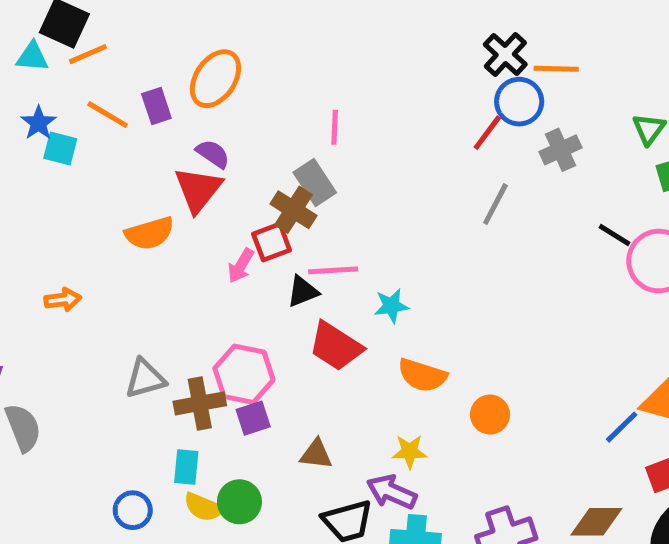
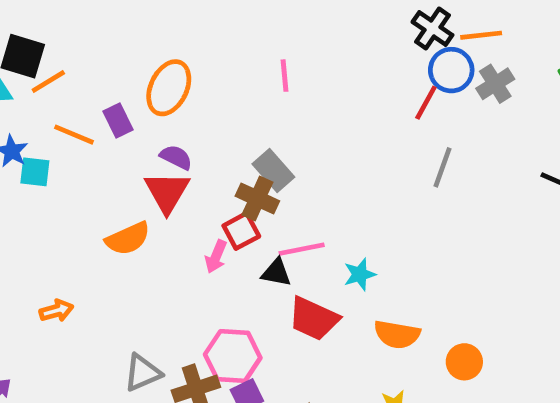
pink line: (335, 127) -> (285, 76), moved
gray cross: (560, 150) -> (495, 84), moved
black triangle: (303, 291) -> (276, 272), turned 40

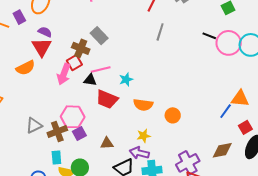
gray rectangle: (273, 171) -> (99, 36), moved
pink arrow: (216, 257) -> (64, 74), size x1.5

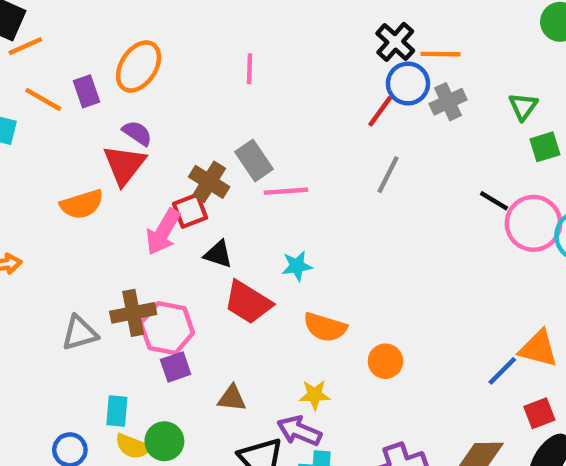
pink line: (101, 70) -> (286, 191), moved
brown cross: (57, 131) -> (133, 313), moved

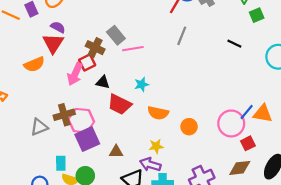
pink circle: (533, 223) -> (231, 123), moved
purple square: (176, 367) -> (87, 139), size x1.6
blue line: (502, 371) -> (247, 112), moved
red square: (539, 413) -> (248, 143), moved

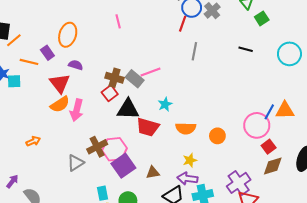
gray rectangle: (116, 35) -> (135, 79), moved
red triangle: (53, 43) -> (60, 83), moved
pink arrow: (75, 74) -> (77, 110), moved
black triangle: (103, 82) -> (128, 109), size x1.6
red square: (248, 143) -> (269, 147), moved

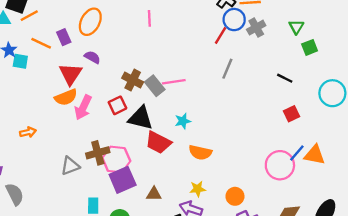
red square: (110, 93) -> (117, 105), moved
orange circle: (217, 136) -> (235, 196), moved
red square: (269, 147) -> (291, 114), moved

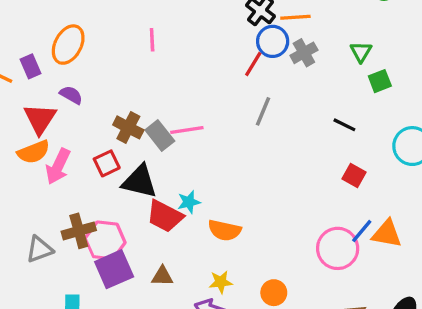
red square: (291, 114) -> (354, 175), turned -35
cyan star: (183, 121) -> (189, 202), moved
brown triangle: (154, 194) -> (162, 276), moved

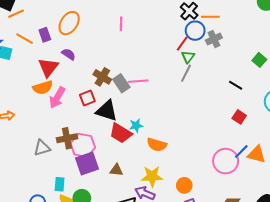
green triangle: (361, 52) -> (188, 57), moved
green square: (380, 81) -> (259, 60), turned -32
yellow star: (221, 282) -> (152, 176), size x1.5

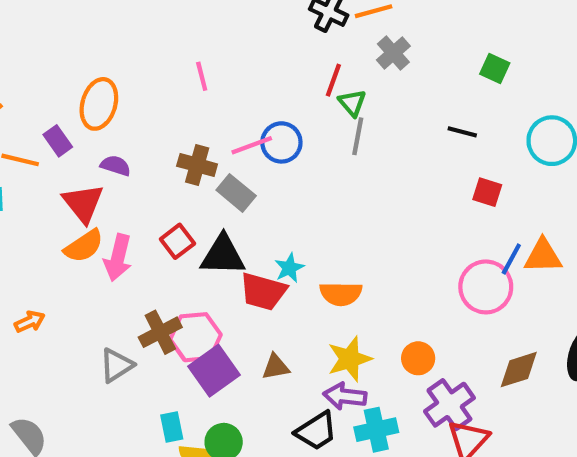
blue circle: (195, 31) -> (281, 142), moved
brown cross: (102, 77) -> (197, 165), moved
pink line: (138, 81) -> (252, 145), moved

